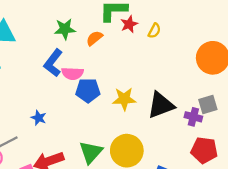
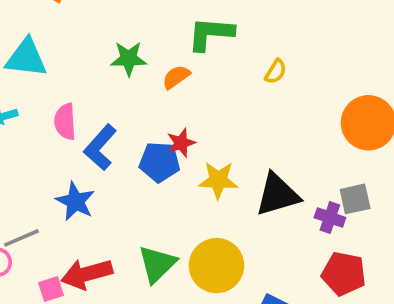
red star: (129, 24) -> (181, 143), moved
blue L-shape: (53, 63) -> (100, 147), moved
pink semicircle: (72, 73) -> (65, 122), moved, turned 80
blue star: (39, 118) -> (75, 201), size x1.5

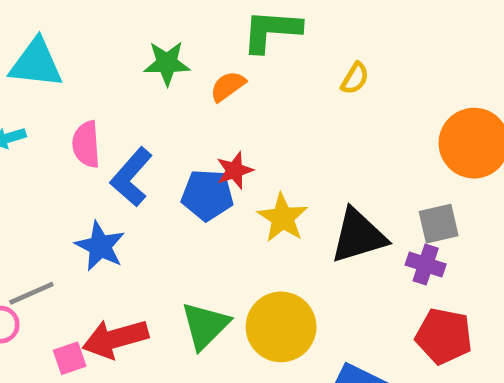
yellow star: (218, 180) -> (283, 218), turned 30
gray square: (355, 199) -> (439, 224), moved

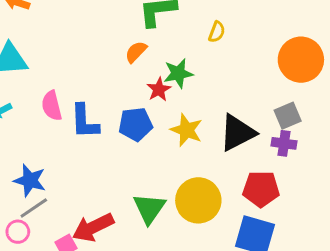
green star: (167, 63) -> (178, 73), moved
red star: (235, 170) -> (159, 89), moved
blue L-shape: (131, 177) -> (85, 121), turned -33
blue star: (100, 246) -> (30, 180), moved
red pentagon: (444, 336) -> (261, 189), moved

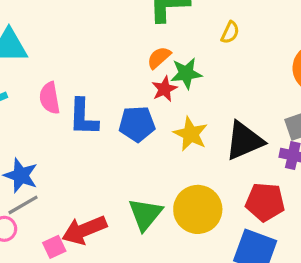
orange semicircle: (136, 52) -> (159, 58), moved

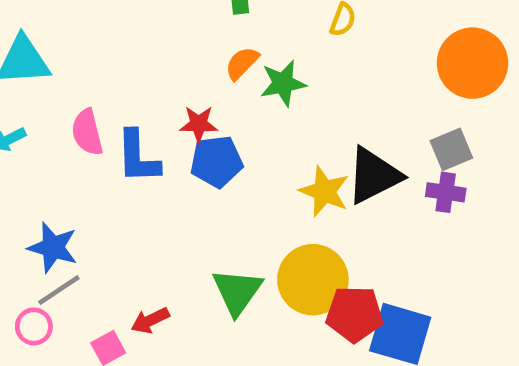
red star: (164, 89) -> (199, 124), moved, turned 30
yellow star: (191, 134) -> (324, 191), moved
red pentagon: (265, 202) -> (354, 314), moved
red arrow: (84, 230) -> (150, 320), size x0.6

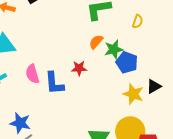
blue pentagon: (216, 161) -> (127, 62), moved, turned 30
black triangle: (374, 176) -> (154, 86), size x0.6

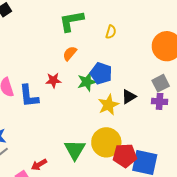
green star: (114, 49) -> (87, 82), moved
yellow star: (133, 94) -> (108, 105), turned 30

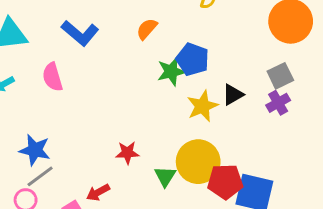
red star: (53, 80) -> (127, 153), moved
blue L-shape: (29, 96) -> (80, 33), moved, turned -45
purple cross: (160, 101) -> (278, 103), turned -35
green triangle: (75, 150) -> (165, 176), moved, size x0.7

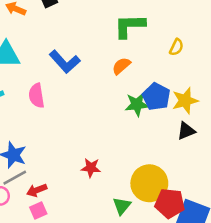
yellow star: (202, 106) -> (185, 101), moved
green triangle: (165, 176) -> (122, 206), moved
red arrow: (98, 192) -> (37, 190), moved

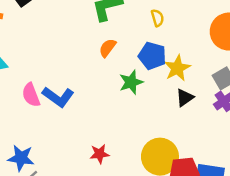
yellow semicircle: (176, 47) -> (157, 18), turned -30
blue L-shape: (65, 62) -> (58, 97), moved
blue pentagon: (156, 97) -> (152, 56), moved

